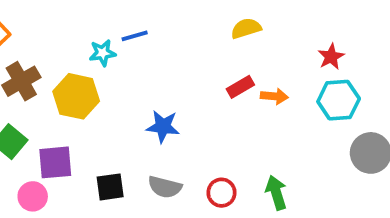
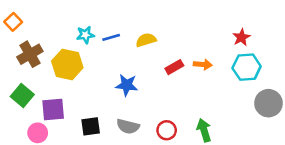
yellow semicircle: (246, 28) -> (146, 40), moved
blue line: (135, 36) -> (111, 37), moved
red rectangle: (240, 87) -> (174, 67), moved

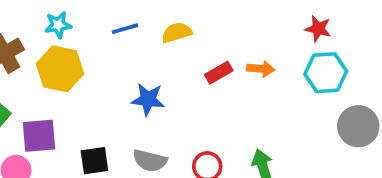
cyan star: (85, 35) -> (58, 25), moved
red star: (241, 37) -> (318, 29), turned -30

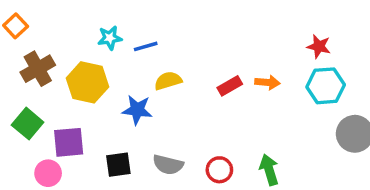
cyan star: (58, 25) -> (110, 38), moved
yellow semicircle: (177, 33) -> (168, 81), moved
blue star: (148, 99) -> (137, 110), moved

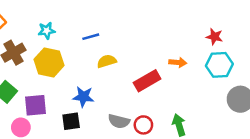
cyan star: (110, 38) -> (47, 31), moved
red rectangle: (230, 86) -> (147, 81), moved, size x1.5
blue star: (137, 110) -> (83, 97), moved
gray semicircle: (168, 165) -> (119, 121), moved

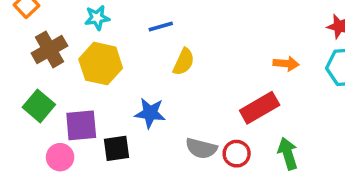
yellow semicircle: (107, 61) -> (184, 62), turned 132
red rectangle: (147, 81) -> (260, 108), moved
black square: (71, 121) -> (117, 148), moved

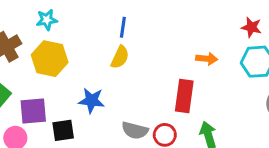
blue line: (161, 26) -> (123, 27), moved, turned -66
red rectangle: (260, 108) -> (184, 96), turned -52

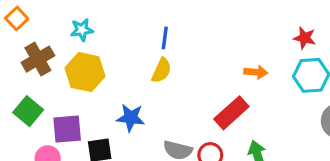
red rectangle: (184, 96) -> (231, 113), turned 40

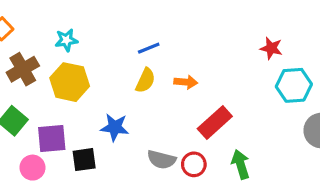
blue line: (165, 38) -> (149, 48), turned 60
red star: (305, 38) -> (271, 48), moved
orange arrow: (256, 72) -> (186, 82), moved

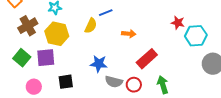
red star: (271, 48) -> (178, 23), moved
yellow semicircle: (145, 80) -> (91, 26), moved
blue star: (115, 127) -> (99, 64), moved
purple square: (52, 139) -> (46, 58), moved

